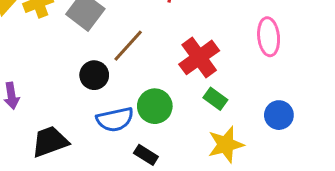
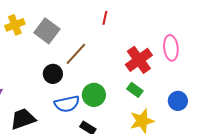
red cross: (199, 57) -> (139, 60), moved

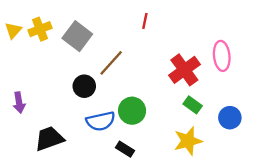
green rectangle: (135, 90) -> (193, 105), moved

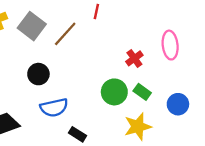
brown line: (111, 63) -> (65, 34), moved
red cross: (184, 70) -> (134, 58), size x0.6
green circle: (132, 111) -> (114, 92), moved

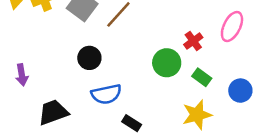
pink ellipse: (170, 45) -> (232, 27), turned 32
green circle: (114, 92) -> (167, 63), moved

